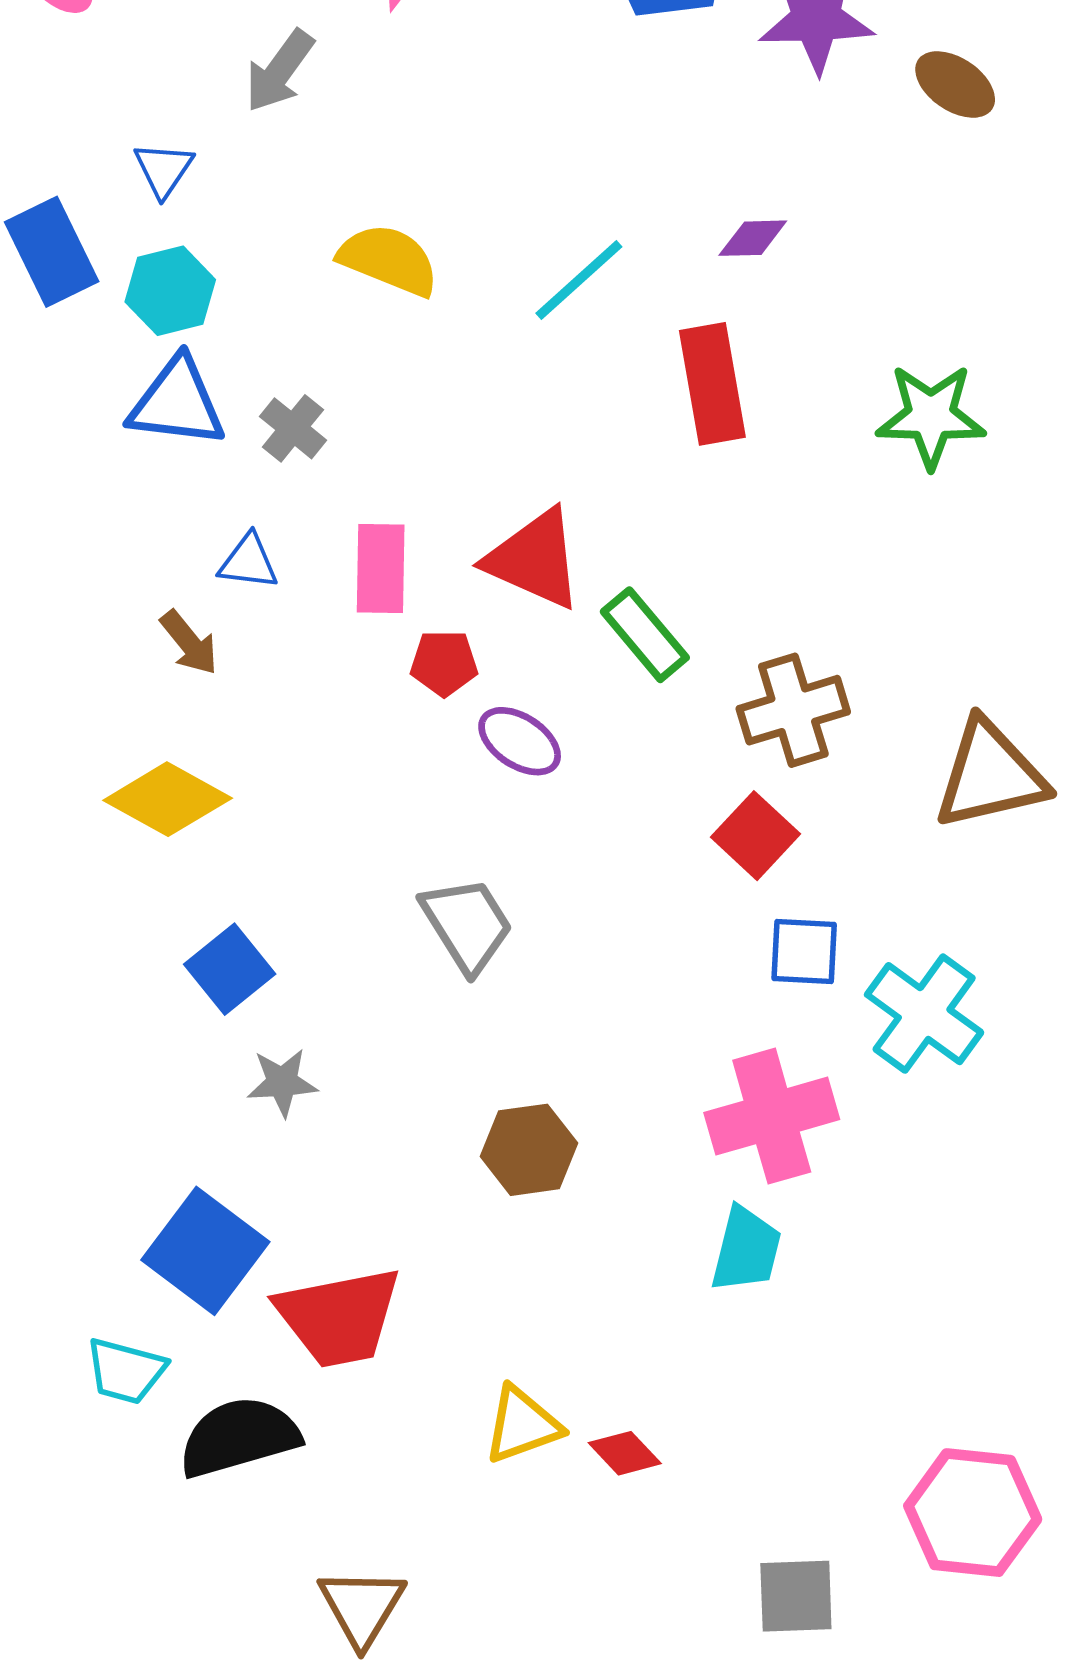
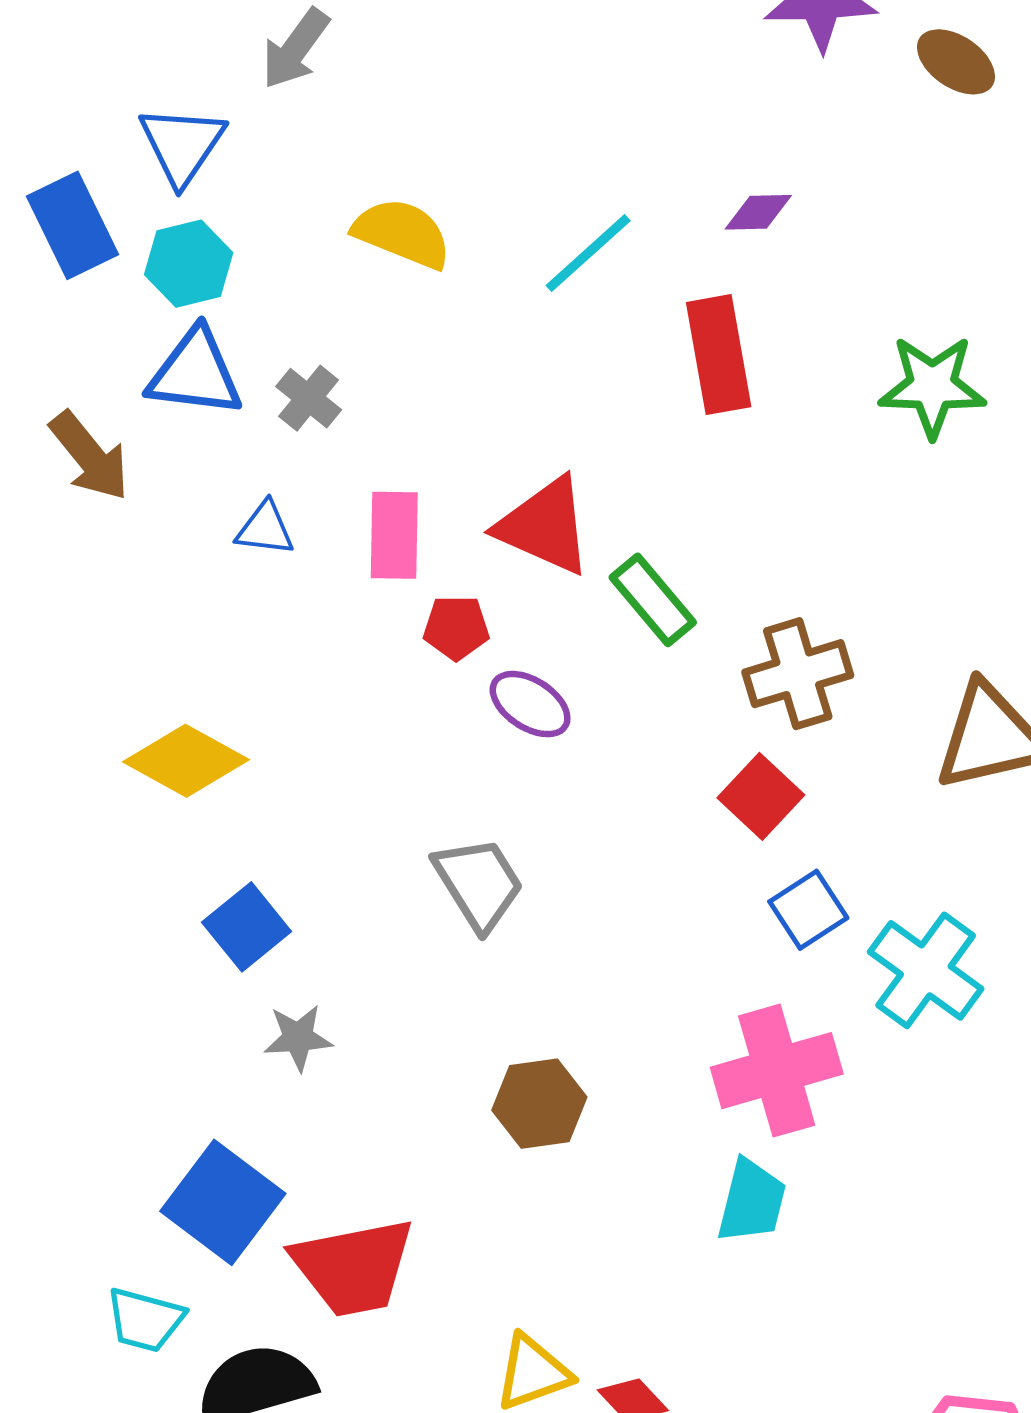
blue triangle: (164, 169) -> (182, 145), size x1.5
brown arrow: (189, 643) -> (90, 456), moved, size x1.4
blue square: (804, 952) -> (808, 910), turned -36

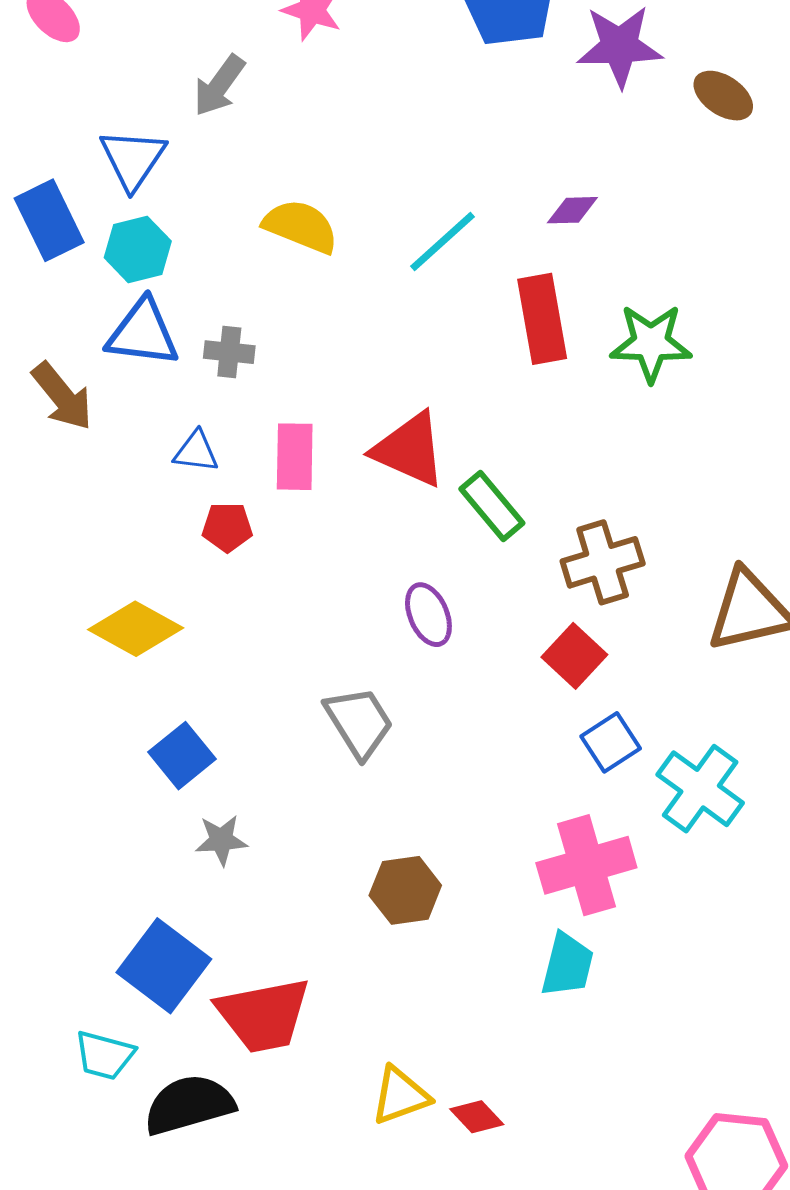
green star: (932, 386) -> (651, 343), moved
gray cross: (309, 398) -> (229, 352), turned -33
red pentagon: (456, 628) -> (227, 527), moved
purple ellipse: (530, 704) -> (428, 615), moved, turned 34

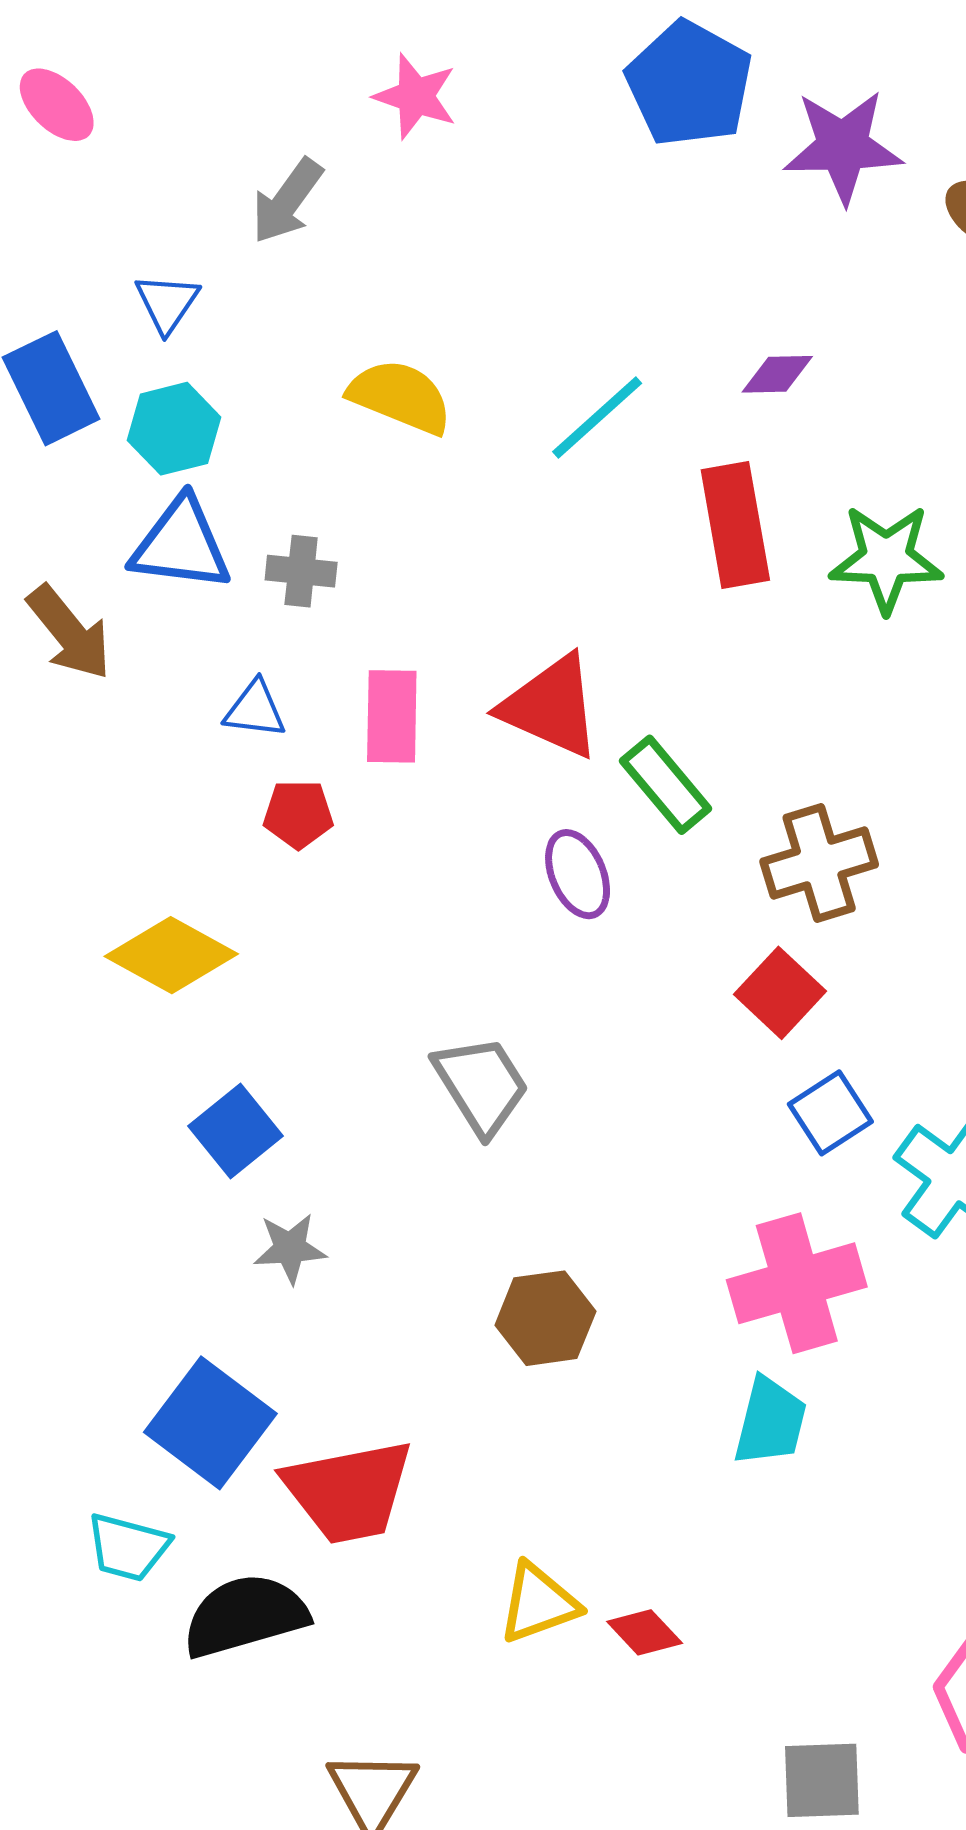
blue triangle: (133, 159) -> (167, 303), size x0.7
purple ellipse: (428, 615) -> (578, 874), moved

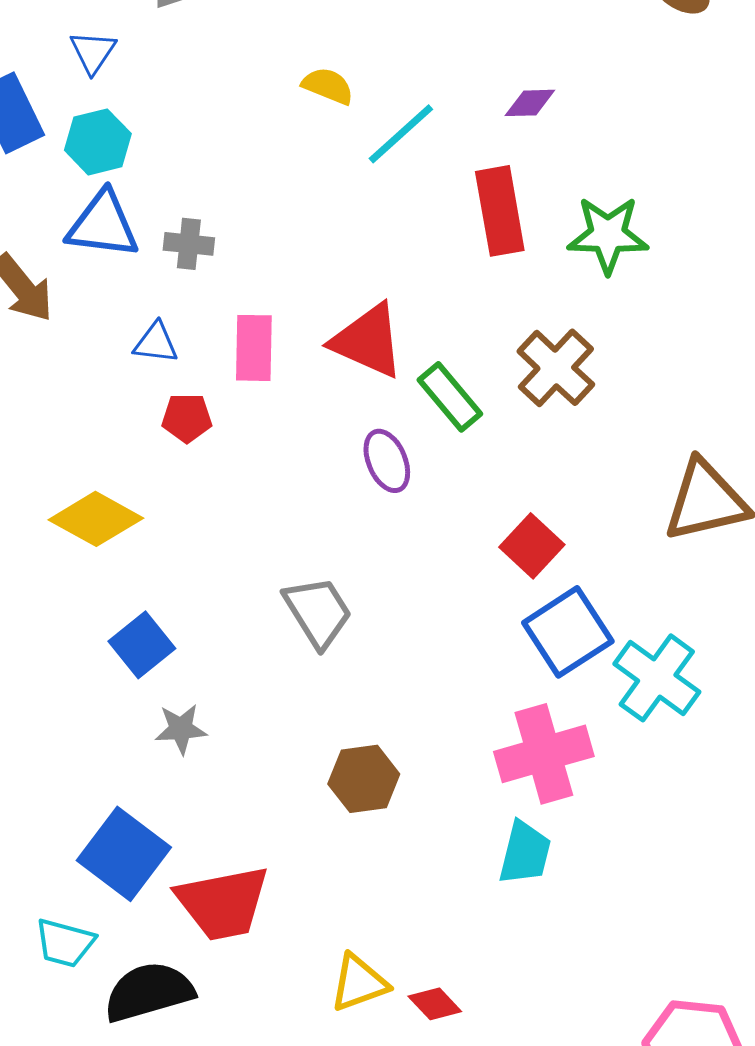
yellow semicircle: (400, 397) -> (328, 86), moved, size x0.7
brown cross: (819, 863) -> (556, 368), moved, turned -30
blue square: (830, 1113) -> (568, 632), size x1.5

